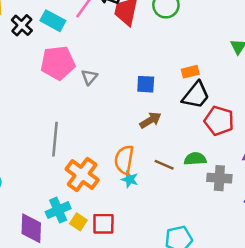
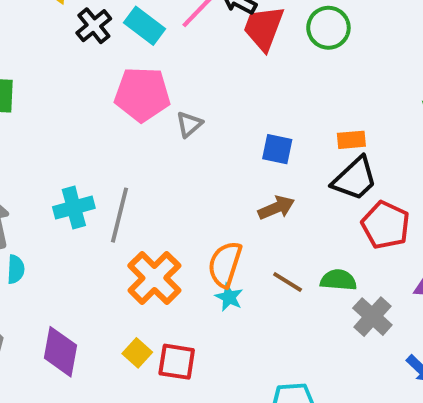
gray cross: (219, 178) -> (372, 317), turned 30
cyan cross: (58, 210) -> (74, 208), moved

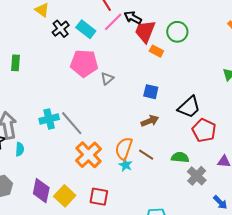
orange rectangle: (351, 140) -> (156, 51), moved, turned 32
gray line: (120, 215) -> (72, 123), turned -56
brown line: (288, 282) -> (146, 155), moved
yellow square: (137, 353) -> (65, 196), moved, size x1.5

